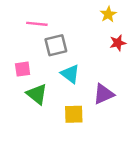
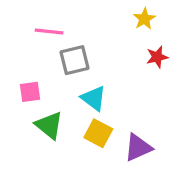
purple triangle: (104, 94) -> (138, 147), moved
yellow square: (74, 114) -> (98, 133), moved, turned 30

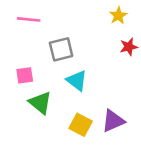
pink line: (49, 32) -> (29, 19), moved
yellow square: (98, 133) -> (81, 125), moved

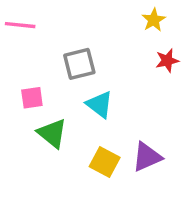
pink line: (29, 19) -> (20, 25), moved

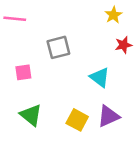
cyan triangle: (100, 104) -> (100, 77), moved
green triangle: (52, 133) -> (31, 115), moved

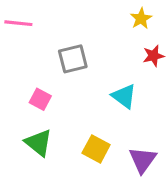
pink square: (23, 72) -> (40, 99), moved, turned 36
purple triangle: (108, 116) -> (143, 160), moved, turned -30

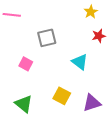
green triangle: (39, 143) -> (24, 104), moved
purple triangle: (143, 160) -> (92, 103), turned 36

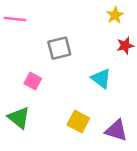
purple triangle: (92, 103) -> (116, 130), turned 36
green triangle: (24, 104) -> (19, 118), moved

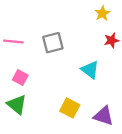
pink line: (15, 19) -> (13, 41), moved
pink square: (33, 81) -> (20, 78), moved

